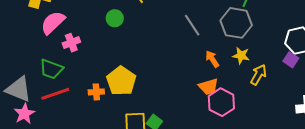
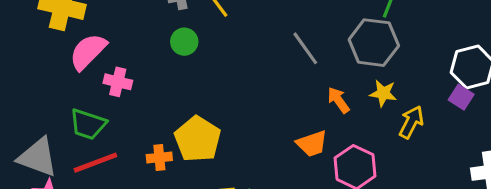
pink cross: (71, 43) -> (118, 82), turned 36
orange trapezoid: (208, 87) -> (312, 144), moved

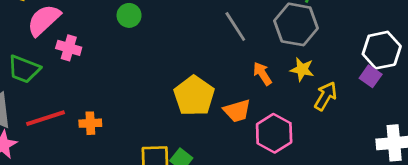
green trapezoid: (88, 124) -> (24, 69), moved
yellow pentagon: (198, 139) -> (194, 96), moved
orange cross: (159, 158) -> (90, 123), moved

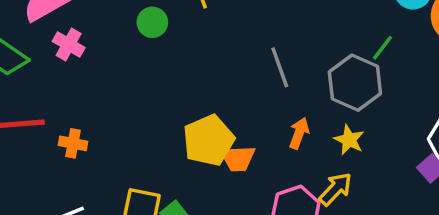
orange arrow: (262, 74) -> (299, 133), turned 40
yellow arrow: (326, 96) -> (336, 189), moved
orange trapezoid: (237, 111) -> (238, 158), moved

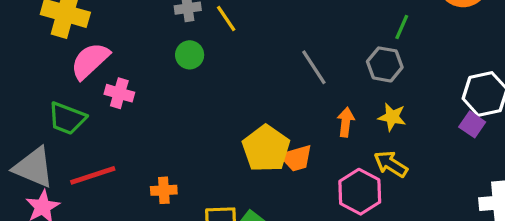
gray hexagon: (355, 83) -> (385, 64), size x0.7
orange cross: (73, 143) -> (164, 190), moved
yellow arrow: (336, 189) -> (391, 164), turned -88

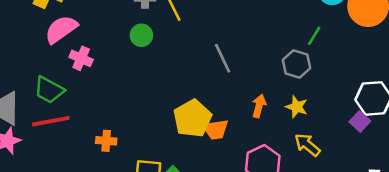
gray line: (314, 67) -> (223, 58), moved
green trapezoid: (67, 118) -> (49, 90), moved
yellow arrow: (391, 164) -> (307, 145), moved

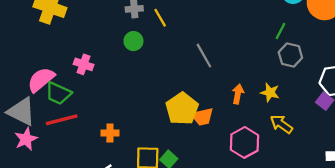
pink semicircle: (61, 29) -> (41, 80), moved
gray hexagon: (296, 64) -> (290, 55), moved

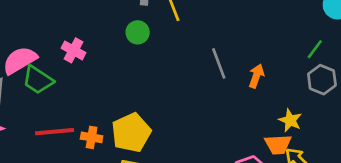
orange arrow: (238, 94) -> (256, 76), moved
yellow pentagon: (182, 109) -> (131, 133), moved
orange trapezoid: (202, 117) -> (278, 144), moved
red line: (62, 120) -> (55, 132), moved

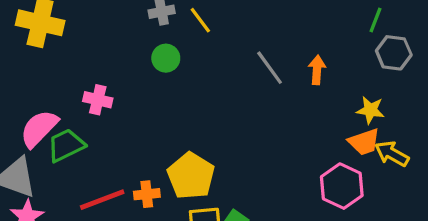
green trapezoid: (38, 80) -> (66, 145), turned 136

